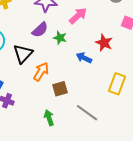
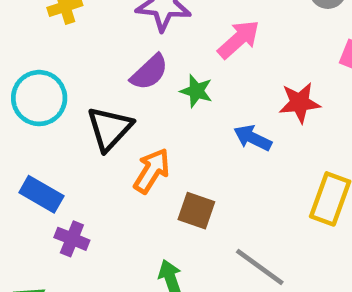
red star: (104, 43) -> (300, 103), turned -30
brown square: (60, 89) -> (196, 211), turned 35

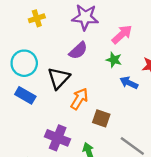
green star: (196, 91) -> (114, 60), moved
blue rectangle: (41, 194) -> (25, 95), moved
purple cross: (72, 239) -> (58, 138), moved, size x1.5

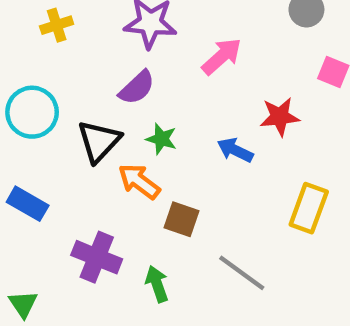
green star: (114, 60) -> (161, 139), moved
blue rectangle: (25, 95) -> (28, 204), moved
orange arrow: (79, 99) -> (139, 181), turned -85

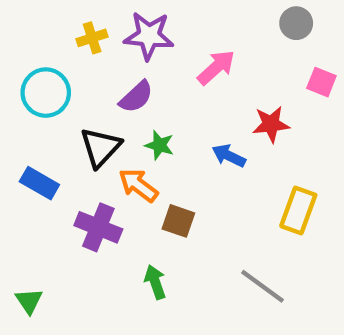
yellow cross: (57, 25) -> (92, 38), moved
cyan circle: (32, 112) -> (46, 93), moved
blue rectangle: (28, 204) -> (39, 183), moved
purple cross: (97, 257) -> (98, 227), moved
gray line: (242, 273) -> (263, 286), moved

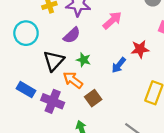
blue arrow: (229, 156) -> (119, 65), turned -77
blue rectangle: (39, 183) -> (26, 90), moved
brown square: (178, 221) -> (93, 98), turned 35

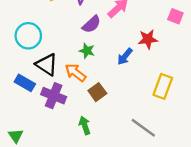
cyan circle: (26, 33) -> (28, 36), moved
purple semicircle: (72, 35) -> (92, 24), moved
black triangle: (54, 61) -> (47, 65), moved, turned -40

